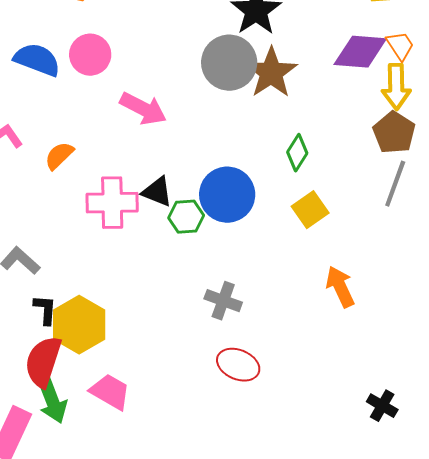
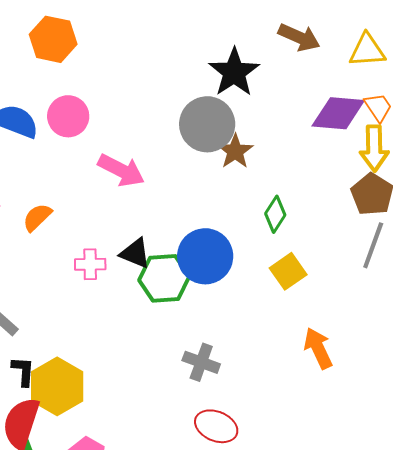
brown star: (271, 73) -> (235, 151), moved, size x0.7
pink cross: (112, 203) -> (90, 264), size x0.6
green hexagon: (186, 217) -> (164, 278), size x1.4

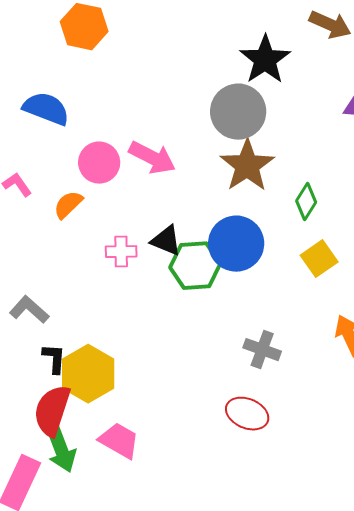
pink circle: (68, 116) -> (99, 163), moved
brown star: (235, 151) -> (247, 166), moved, size x1.5
gray cross: (201, 362) -> (262, 350), moved

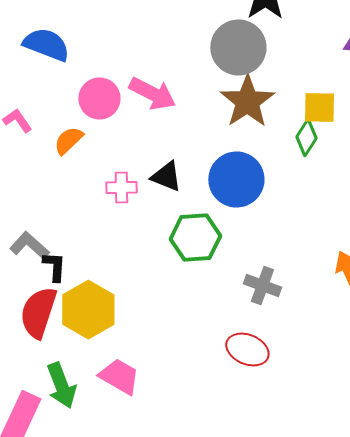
yellow square: (319, 259) -> (319, 108), moved, turned 36
green hexagon: (195, 266) -> (195, 238), moved
black L-shape: (54, 359) -> (54, 266), moved
red semicircle: (52, 411) -> (38, 312), moved

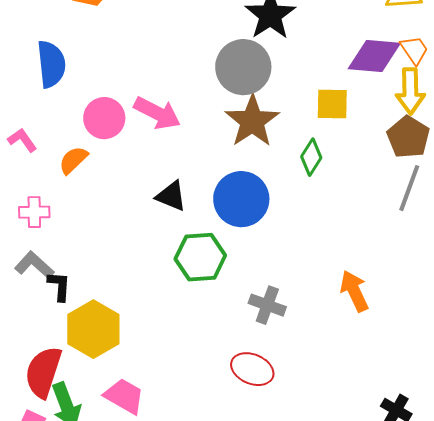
blue semicircle: (46, 44) -> (51, 64), turned 63
yellow square: (319, 108) -> (332, 104), moved
pink cross: (121, 188) -> (34, 212), moved
red semicircle: (38, 312) -> (43, 372), moved

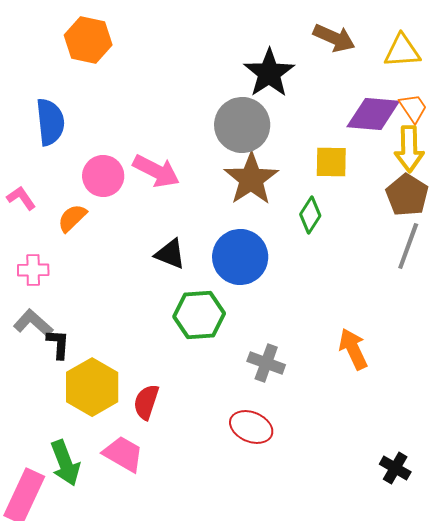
red semicircle: (43, 372) -> (146, 402), moved, size x0.7

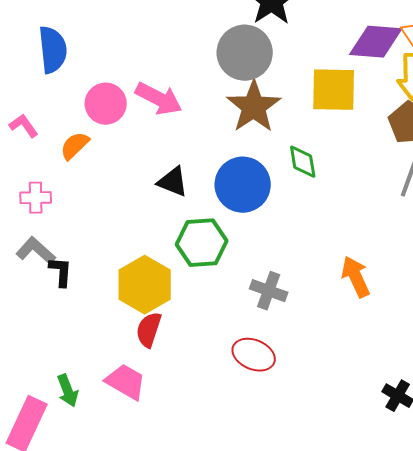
yellow square: (331, 162) -> (334, 90), size x1.4
green diamond: (310, 215) -> (303, 162), moved, turned -42
yellow hexagon: (92, 387) -> (145, 285), moved
green arrow: (65, 463) -> (68, 391), size x0.7

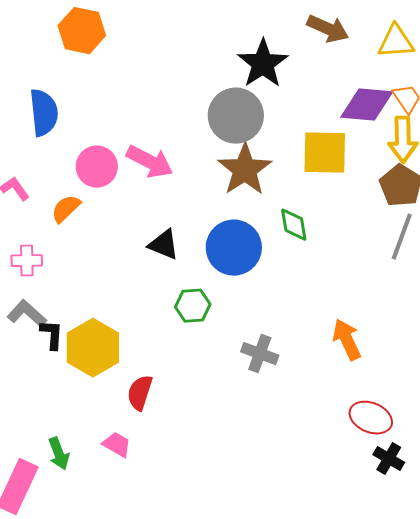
green hexagon: (202, 243) -> (193, 306), size x0.7
yellow hexagon: (145, 285) -> (93, 348), moved
red ellipse: (254, 355) -> (371, 418), moved
pink trapezoid: (126, 382) -> (117, 445), size x0.7

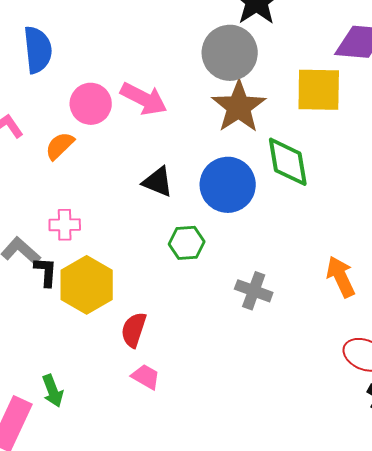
green diamond: (294, 225) -> (288, 162), size x1.5
pink cross: (27, 261) -> (65, 225), moved
pink trapezoid: (117, 445) -> (146, 377), moved

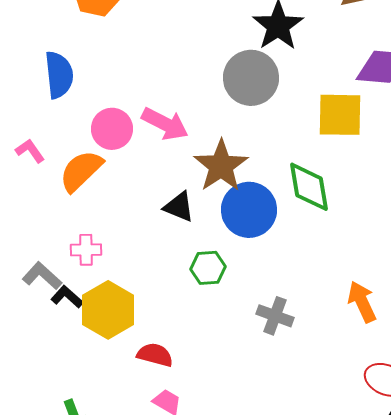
brown star: (239, 107) -> (221, 166), moved
orange semicircle: (60, 146) -> (81, 171), size x1.5
black L-shape: (46, 272) -> (67, 297), turned -52
red semicircle: (134, 330) -> (155, 355), turned 87

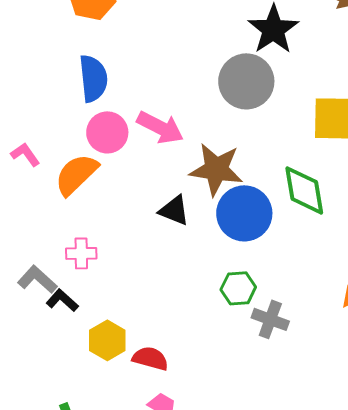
blue semicircle: (59, 75) -> (93, 78), moved
brown star: (221, 166) -> (216, 169), turned -30
green hexagon: (208, 268) -> (238, 288), moved
yellow hexagon: (108, 310) -> (107, 340), moved, size x0.7

